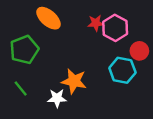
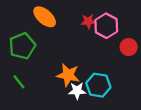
cyan hexagon: (122, 70) -> (98, 85), moved
white star: (57, 98) -> (77, 91), moved

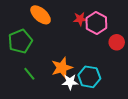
orange star: (68, 75) -> (62, 68), turned -30
green line: (19, 82) -> (29, 74), moved

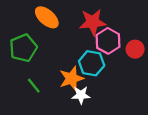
red star: (80, 19) -> (93, 22), size x1.6
pink hexagon: (96, 23) -> (108, 41), moved
cyan hexagon: (89, 77) -> (92, 63), moved

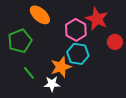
red star: (93, 22) -> (97, 19), moved, turned 30
pink hexagon: (108, 41) -> (76, 30), moved
white star: (81, 95) -> (52, 84), moved

